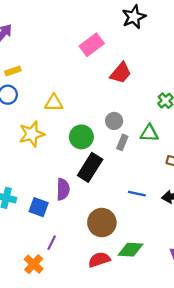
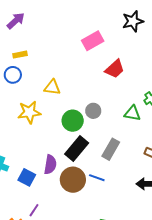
gray circle: (114, 121) -> (93, 111), moved
green triangle: (149, 133) -> (132, 113), moved
gray rectangle: (122, 142) -> (111, 149), moved, size x1.5
blue line: (137, 194) -> (97, 178), moved
brown circle: (102, 223) -> (73, 180), moved

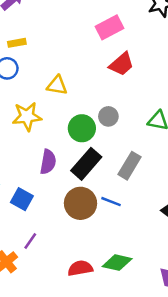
red trapezoid: (115, 69) -> (122, 64), moved
purple semicircle: (50, 165) -> (48, 162), moved

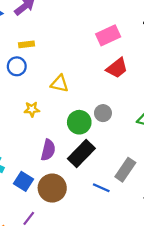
yellow star: (27, 116) -> (32, 109), size x0.6
gray rectangle: (130, 166) -> (125, 170), moved
brown circle: (80, 203) -> (52, 188), moved

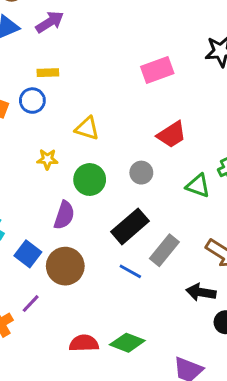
red trapezoid: (117, 68) -> (172, 135), moved
green circle: (79, 122) -> (90, 180), moved
black rectangle: (81, 154) -> (130, 226), moved

